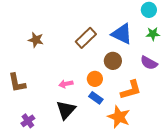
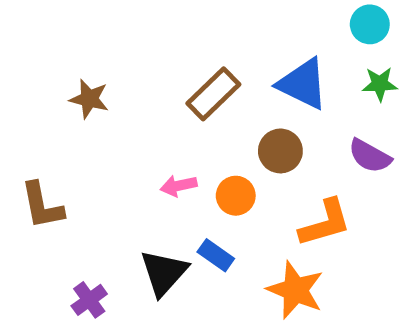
pink arrow: (66, 84) -> (179, 186), moved
blue rectangle: (96, 98) -> (216, 255), moved
purple cross: (28, 121) -> (89, 300), moved

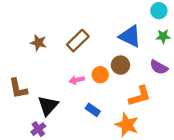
brown rectangle: (213, 94) -> (78, 41), moved
orange circle: (236, 196) -> (100, 75), moved
black triangle: (164, 273) -> (48, 106), moved

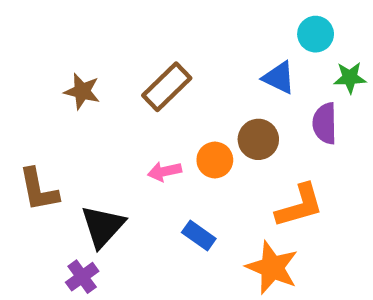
cyan circle: (159, 11) -> (316, 34), moved
blue triangle: (130, 36) -> (279, 78), size x0.7
purple semicircle: (159, 67) -> (325, 123), moved, turned 60

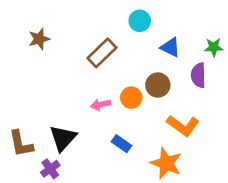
cyan circle: (316, 34) -> (140, 21), moved
brown star: (82, 91) -> (39, 39), moved, turned -30
brown L-shape: (39, 190) -> (21, 144), moved
orange L-shape: (300, 206) -> (183, 126), turned 52

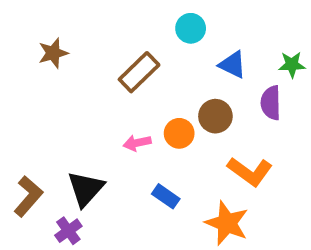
brown L-shape: (21, 144) -> (28, 196), turned -128

